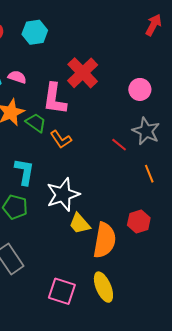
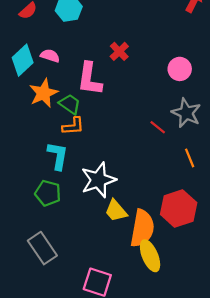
red cross: (83, 73) -> (119, 51), size x0.6
orange L-shape: (61, 139) -> (73, 126), moved, turned -60
red hexagon: (139, 222) -> (179, 208), size x1.5
yellow ellipse: (103, 287) -> (150, 256), moved

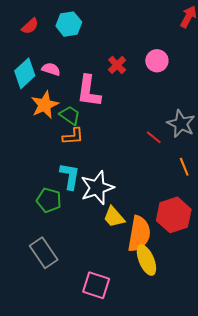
pink circle: (180, 69) -> (157, 61), moved
cyan L-shape: (58, 156) -> (70, 176), moved

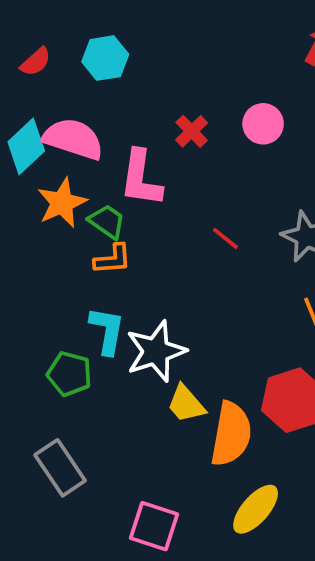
pink semicircle: (51, 69) -> (73, 139), size x1.8
red line: (154, 137) -> (225, 238), moved
yellow ellipse: (146, 260) -> (256, 509), moved, turned 64

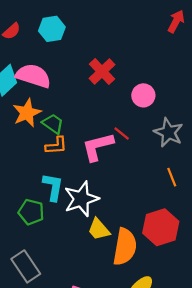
pink circle: (263, 124) -> (143, 95), moved
red cross: (192, 131) -> (102, 71), size x1.4
pink L-shape: (141, 178) -> (98, 147), moved, turned 68

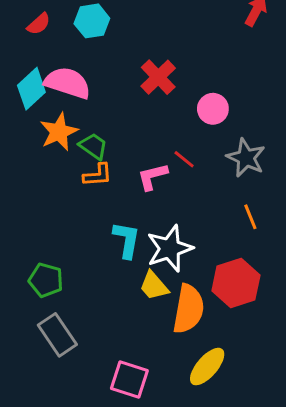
pink L-shape: (98, 147) -> (152, 176), size x0.7
cyan L-shape: (53, 187) -> (127, 240), moved
white star: (81, 199) -> (170, 248), moved
green pentagon: (31, 212) -> (46, 280), moved

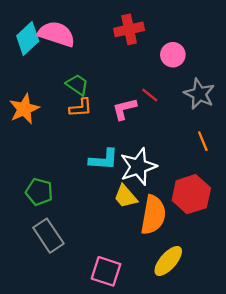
red cross: (158, 77) -> (129, 29), turned 32
orange star: (59, 132) -> (24, 109), moved
cyan L-shape: (127, 240) -> (104, 160), turned 84

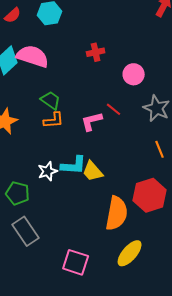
red cross: (129, 29) -> (96, 52), size x0.7
white star: (138, 166) -> (48, 171), moved, size x0.6
yellow trapezoid: (126, 196) -> (93, 171), moved

